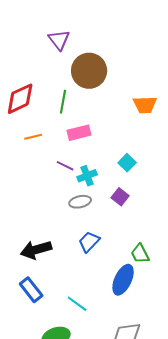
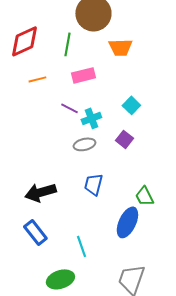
orange trapezoid: (145, 105) -> (120, 47), moved
blue trapezoid: (89, 242) -> (93, 184), turned -30
cyan line: (77, 304) -> (81, 246), turned 35

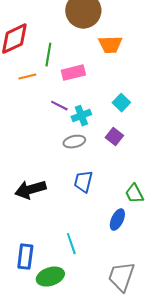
green line: (67, 44) -> (48, 55), moved
blue ellipse: (127, 222) -> (117, 220), size x0.7
blue rectangle: (35, 232) -> (25, 257), moved, turned 45

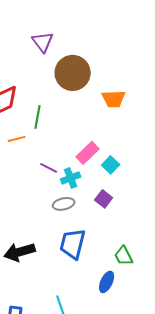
orange trapezoid: (110, 45) -> (114, 99), moved
pink rectangle: (73, 73) -> (88, 153), moved, turned -30
blue trapezoid: (83, 182) -> (73, 244), size x1.4

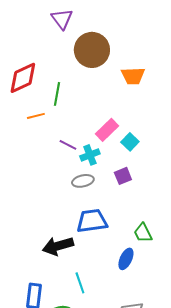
purple square: (104, 199) -> (123, 176), turned 30
blue trapezoid: (73, 244) -> (92, 221), turned 68
black arrow: (20, 252) -> (58, 246), moved

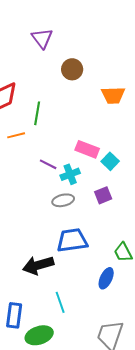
brown circle: (92, 50) -> (72, 69), size x0.6
pink rectangle: (107, 130) -> (87, 149), turned 65

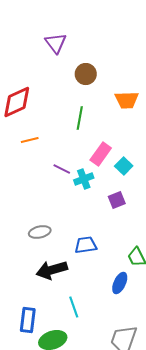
green line: (37, 113) -> (80, 118), moved
pink rectangle: (87, 149) -> (101, 154), turned -75
gray ellipse: (63, 200) -> (40, 232), moved
blue trapezoid: (72, 240) -> (86, 245), size x0.7

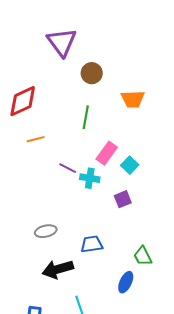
purple triangle: (56, 43) -> (62, 42), size x1.4
cyan cross: (84, 179) -> (90, 178), turned 30

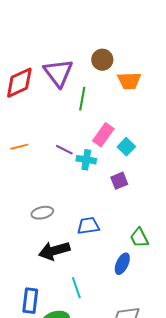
purple triangle: (62, 42) -> (58, 73), moved
brown circle: (92, 73) -> (102, 60), moved
orange line: (36, 139) -> (19, 147), moved

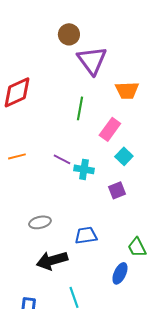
brown circle: (102, 60) -> (69, 34), moved
purple triangle: (58, 73) -> (92, 60), moved
pink rectangle: (103, 135) -> (110, 129), moved

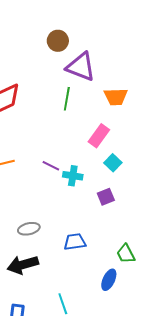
purple triangle: (92, 60) -> (81, 67), turned -32
green line: (80, 108) -> (67, 99), moved
black arrow: (52, 260) -> (23, 265), moved

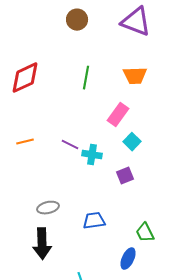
purple triangle: (81, 67) -> (136, 22), moved
black arrow: (23, 265) -> (42, 244), turned -76

